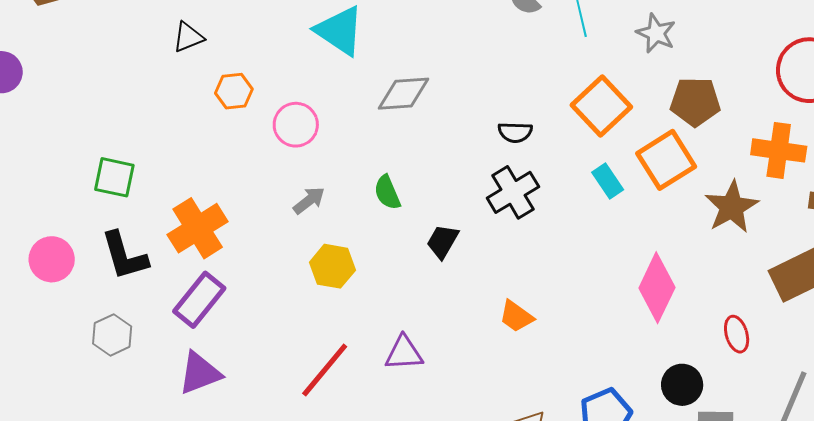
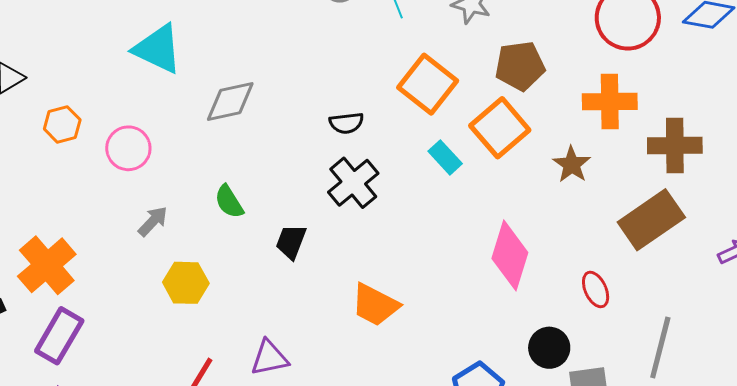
brown star: (732, 207) -> (572, 164), size x0.7
orange trapezoid: (516, 316) -> (375, 305), size x1.4

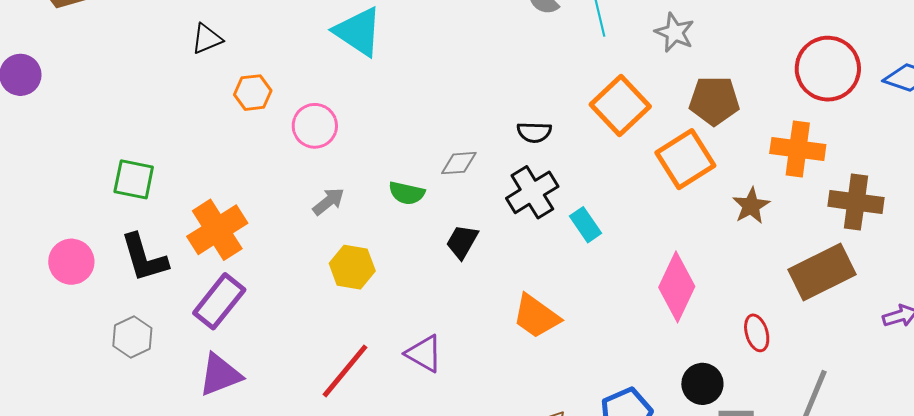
gray diamond: (230, 101) -> (459, 163), moved, size x0.7
cyan rectangle: (445, 157) -> (585, 225), moved
green semicircle: (229, 202) -> (407, 193), turned -54
purple triangle: (269, 358) -> (424, 354), turned 33

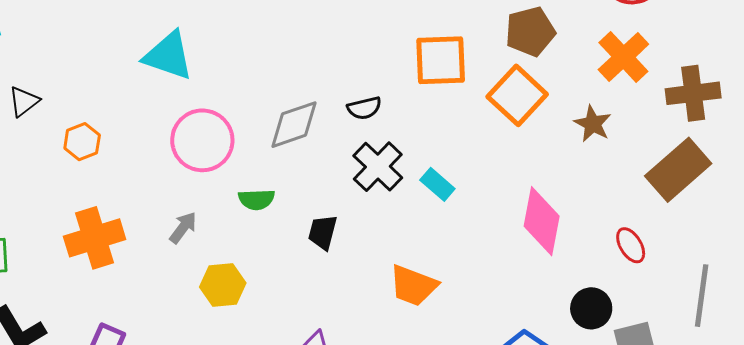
orange square: (620, 106) -> (441, 60), turned -34
pink circle: (315, 126) -> (202, 140), moved, size x1.4
orange cross: (798, 149) -> (623, 57), turned -36
gray diamond: (459, 163) -> (294, 125), moved, size x1.5
orange cross: (217, 230) -> (95, 238), moved, turned 30

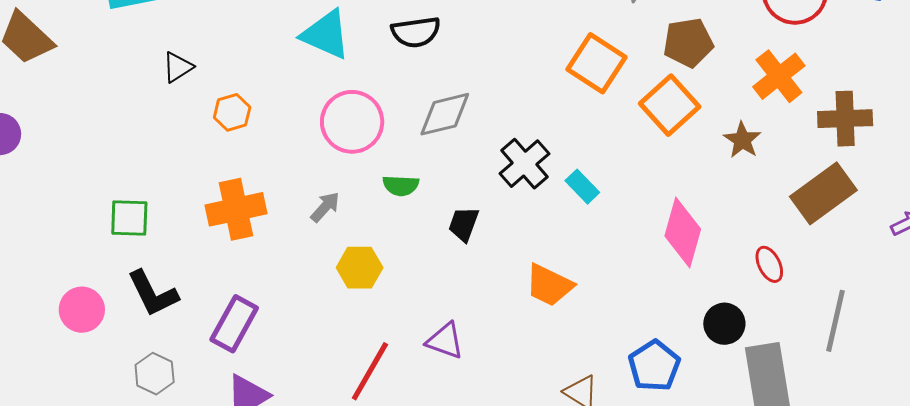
orange square: (441, 60) -> (596, 63), turned 30
black semicircle: (364, 108) -> (416, 32), moved, size x1.4

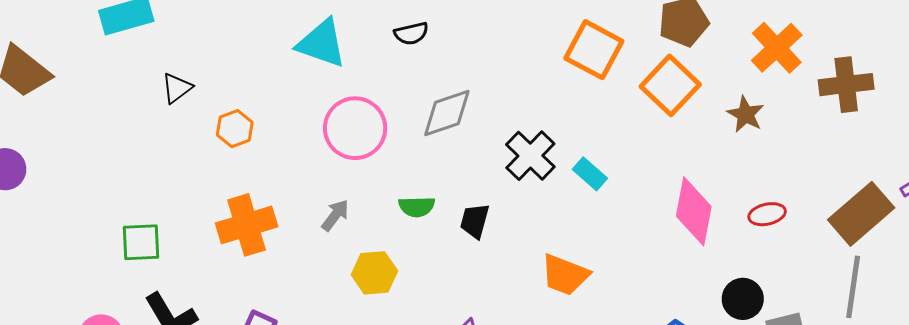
black semicircle: (416, 32) -> (411, 33), size x0.7
green semicircle: (401, 186) -> (417, 207), moved
brown rectangle: (823, 193) -> (861, 214), moved
red ellipse: (769, 264) -> (767, 214), moved, turned -72

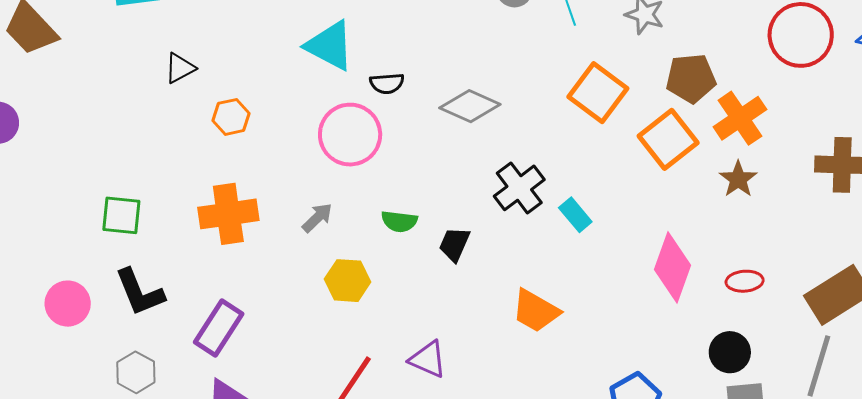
black semicircle: (411, 33) -> (387, 83), moved
orange cross: (777, 48) -> (740, 118), moved
gray diamond: (447, 113) -> (470, 106), moved, turned 34
black circle: (743, 299) -> (730, 352), moved

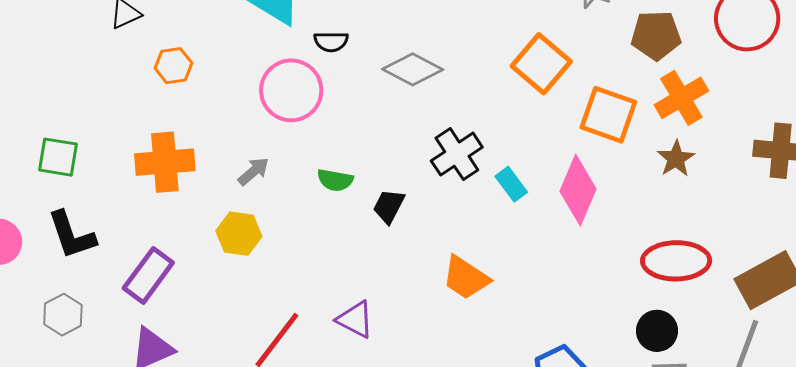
brown pentagon: (691, 78) -> (656, 35), moved
orange square: (668, 139) -> (608, 115), turned -36
pink diamond: (673, 267) -> (578, 190), moved
yellow hexagon: (348, 281) -> (239, 234), moved
red ellipse: (745, 281) -> (676, 261), size x1.8

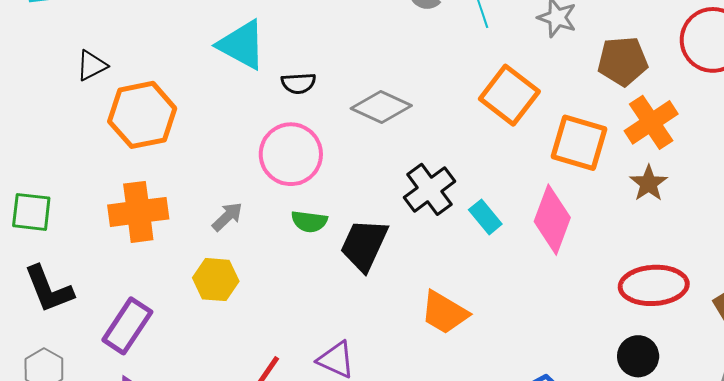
orange hexagon: (173, 66) -> (142, 115), size x1.8
pink circle: (291, 90) -> (291, 154), moved
black trapezoid: (389, 206) -> (364, 245), size x1.5

